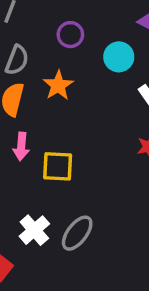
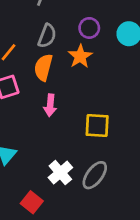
purple circle: (70, 35) -> (89, 28), moved
yellow square: (58, 166) -> (97, 125), moved

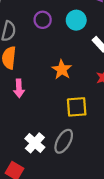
orange star: (80, 56) -> (62, 70), moved
yellow square: (97, 125) -> (77, 107), moved

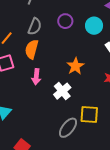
yellow square: (77, 107) -> (89, 115), moved
white cross: (35, 143) -> (62, 91), moved

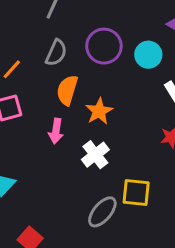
purple circle: (65, 21) -> (104, 46), size x1.5
orange semicircle: (32, 49) -> (67, 90), moved
orange star: (75, 66) -> (99, 111), moved

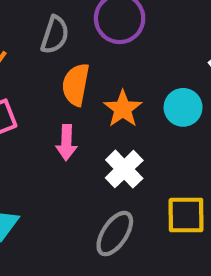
cyan circle: (148, 55) -> (183, 107), moved
gray ellipse: (102, 212) -> (115, 234), moved

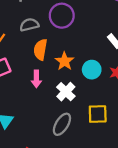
gray semicircle: (55, 35) -> (29, 25), turned -120
cyan circle: (183, 107) -> (92, 70), moved

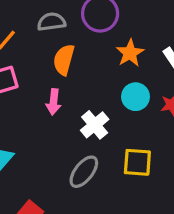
orange star: (64, 61) -> (130, 53), moved

